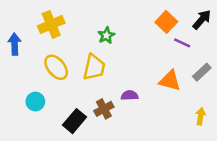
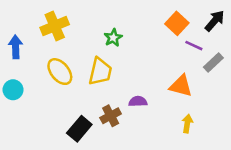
gray rectangle: (202, 72) -> (213, 62), moved
cyan circle: (35, 102) -> (13, 90), moved
yellow arrow: (201, 116) -> (187, 124), moved

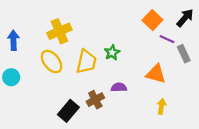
yellow cross: (55, 26) -> (59, 31), moved
green star: (113, 38) -> (112, 53), moved
gray rectangle: (213, 62) -> (184, 54), turned -72

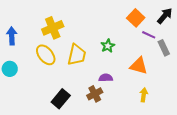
green star: (112, 53) -> (108, 46), moved
brown cross: (95, 100) -> (95, 94), moved

